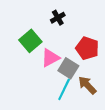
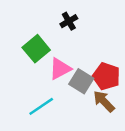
red pentagon: (87, 48) -> (106, 76), moved
cyan line: (64, 89) -> (41, 106), moved, turned 30

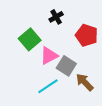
red pentagon: (106, 76) -> (87, 35), moved
cyan line: (41, 106) -> (48, 86), moved

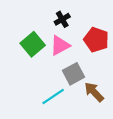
pink triangle: (49, 56) -> (60, 45), moved
gray square: (66, 66) -> (74, 74), turned 30

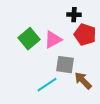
black cross: (62, 19) -> (74, 15), moved, turned 32
gray square: (74, 74) -> (65, 65), turned 36

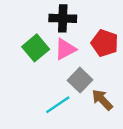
black cross: (74, 15) -> (63, 18), moved, size x1.5
gray square: (65, 65) -> (80, 80), turned 36

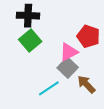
black cross: (63, 18) -> (28, 16), moved
pink triangle: (65, 49) -> (69, 52), moved

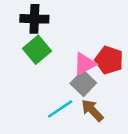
red pentagon: (88, 36) -> (109, 60), moved
brown arrow: (86, 84) -> (92, 110), moved

